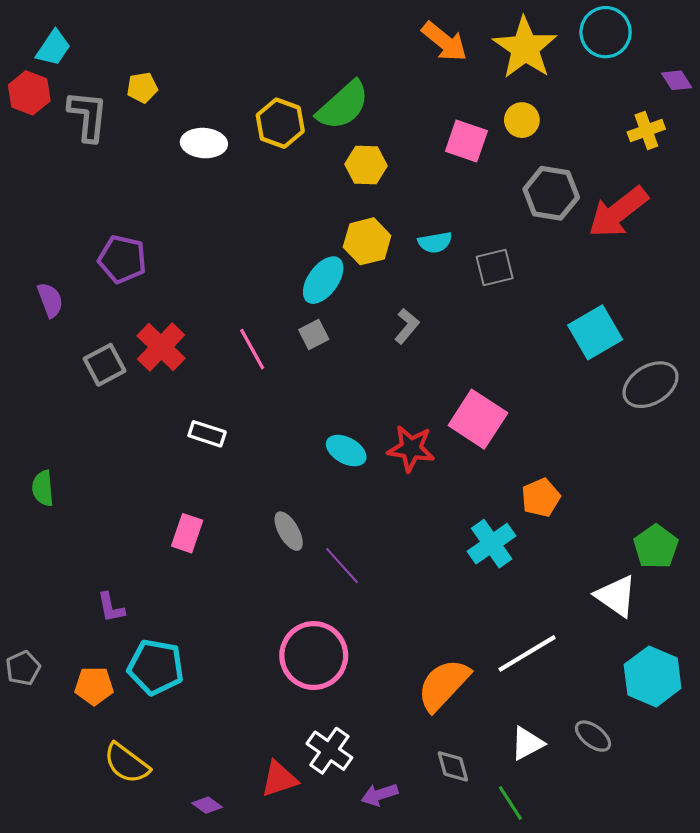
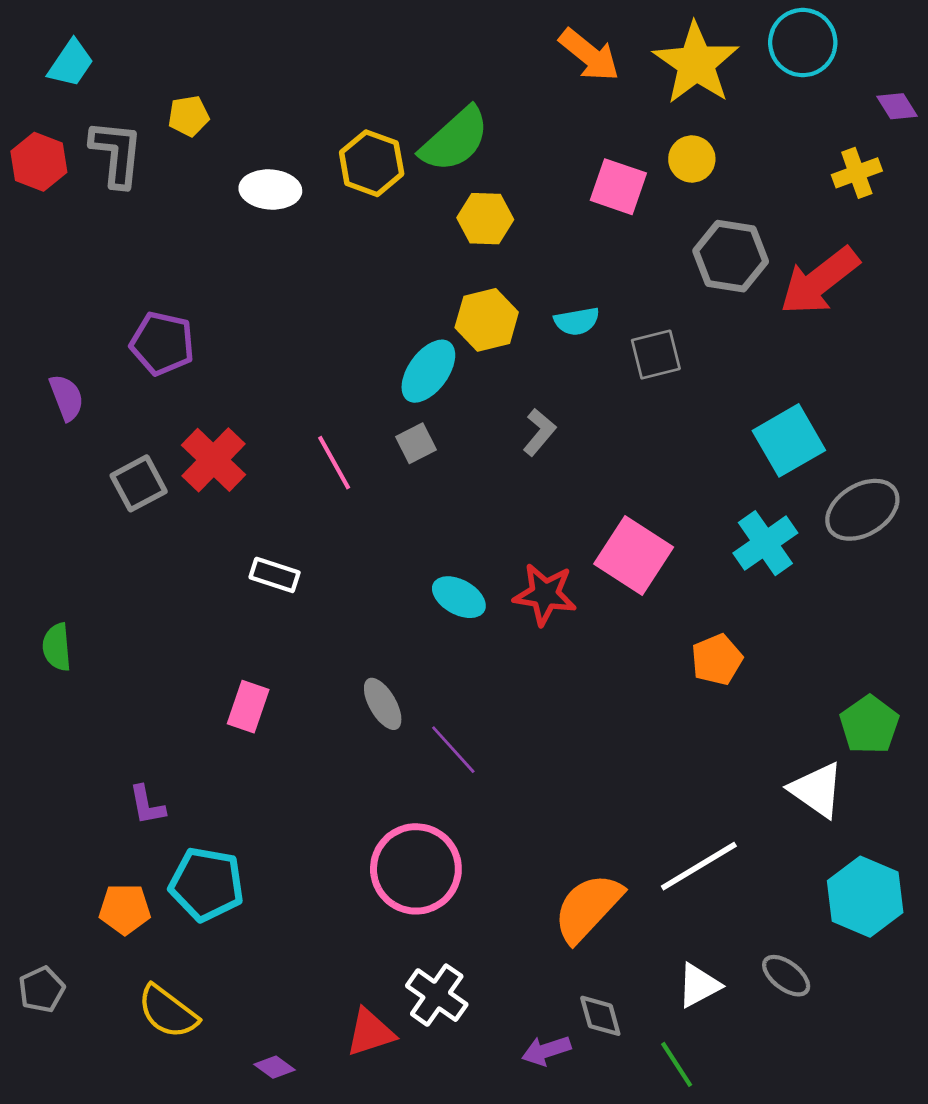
red hexagon: (29, 93) -> (39, 162), moved
cyan cross: (492, 544) -> (765, 543), moved
gray pentagon: (23, 668) -> (42, 990), moved
purple arrow: (380, 795) -> (546, 1051), moved

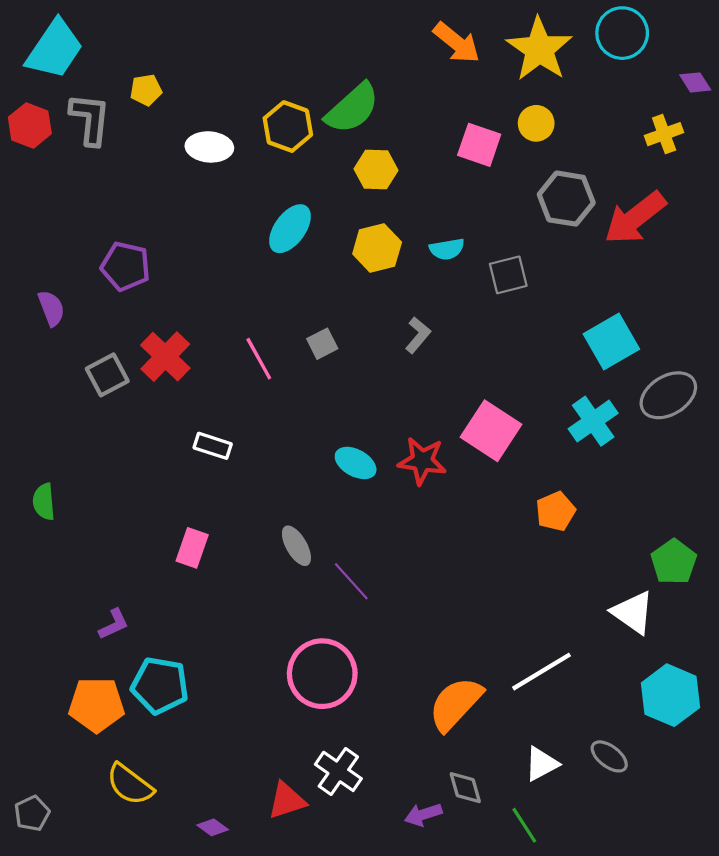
cyan trapezoid: (71, 63) -> (55, 49), size x1.6
cyan ellipse: (428, 371) -> (290, 229), moved
purple L-shape: (147, 805) -> (114, 624), turned -104
orange pentagon: (125, 909) -> (97, 705), size x1.4
gray pentagon: (42, 990) -> (32, 813), moved

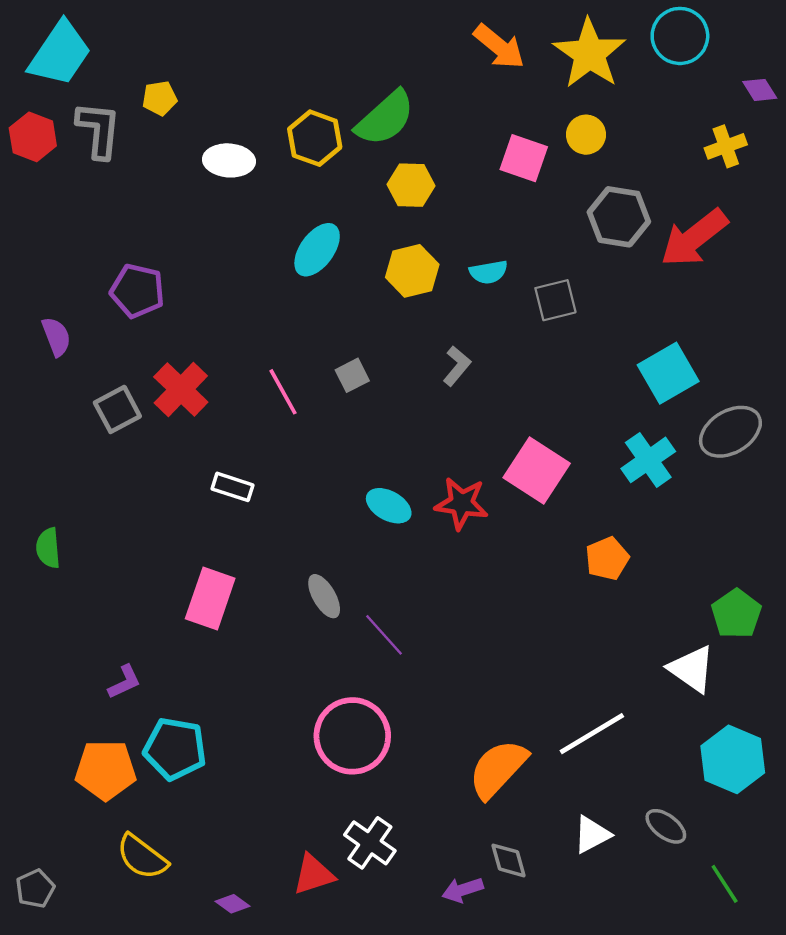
pink rectangle: (192, 548) -> (210, 599), size x1.4
green line: (524, 825) -> (725, 884), moved

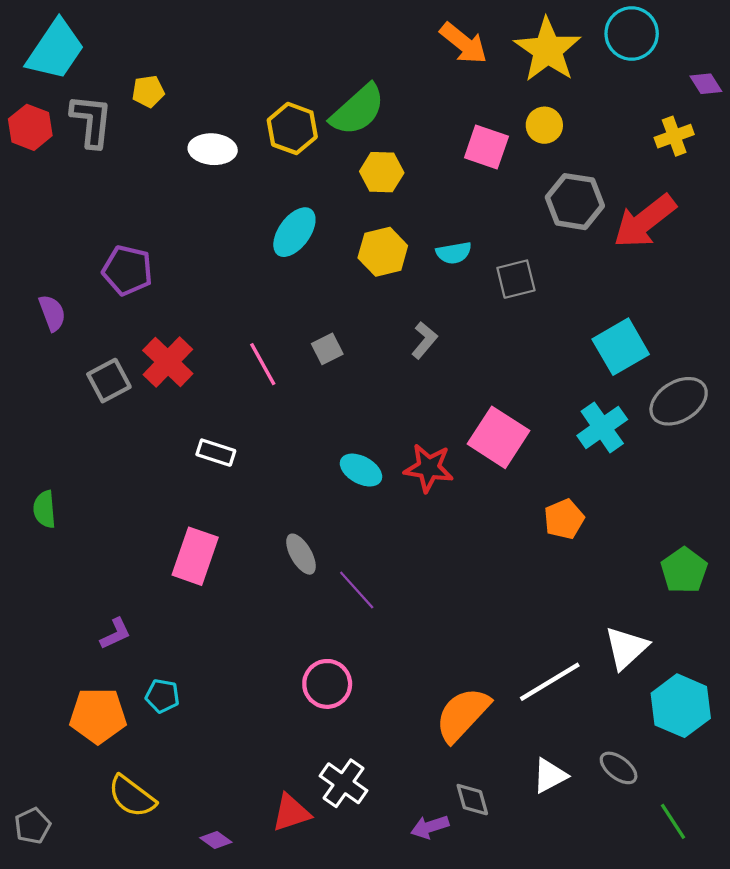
white triangle: (692, 669) -> (626, 648), moved, turned 42
pink circle: (352, 736) -> (327, 684), size x0.7
cyan pentagon: (175, 749) -> (162, 696), size x0.6

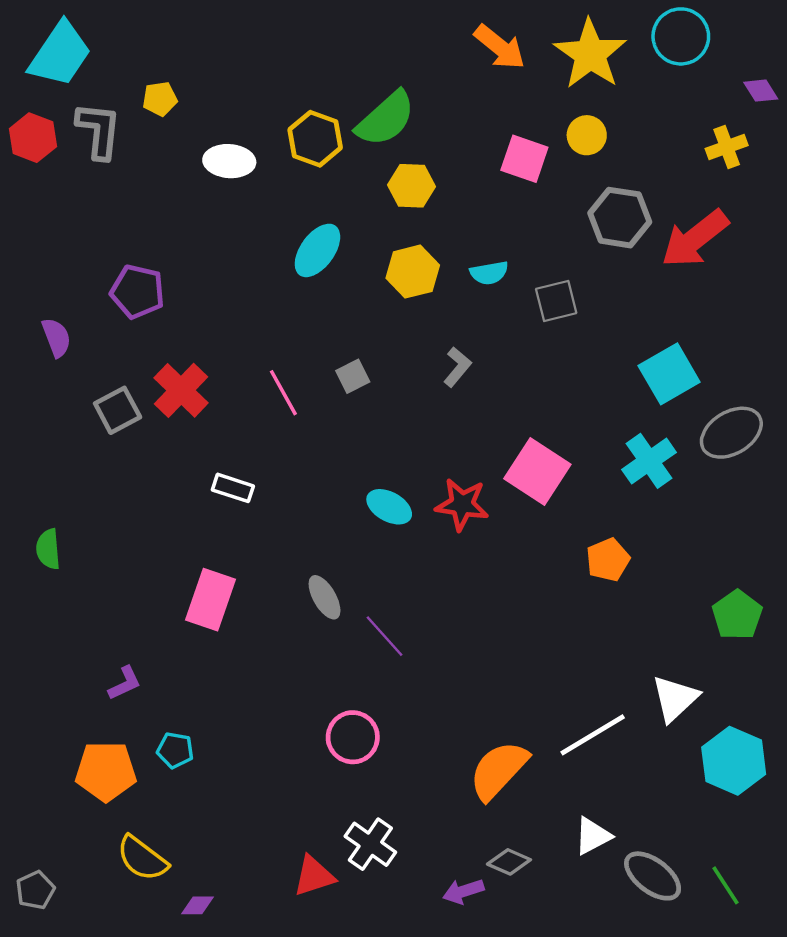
gray ellipse: (619, 768) -> (653, 876), moved, size x1.4
gray diamond: (472, 800) -> (509, 862), turned -51
purple diamond: (216, 840) -> (198, 905), moved, turned -36

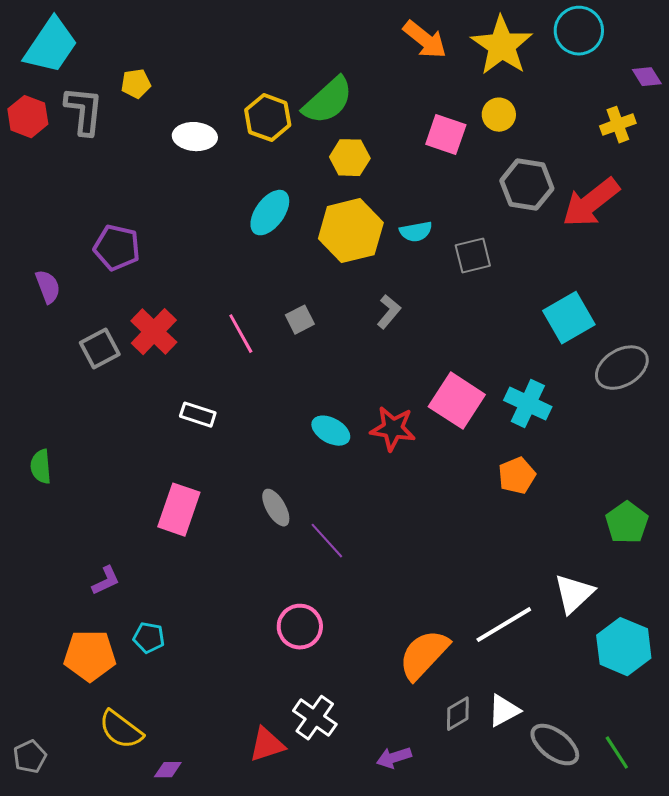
yellow hexagon: (413, 272) -> (351, 231), size x1.4
cyan cross: (649, 461) -> (528, 404), moved, turned -30
gray diamond: (509, 862) -> (458, 714), moved, turned -54

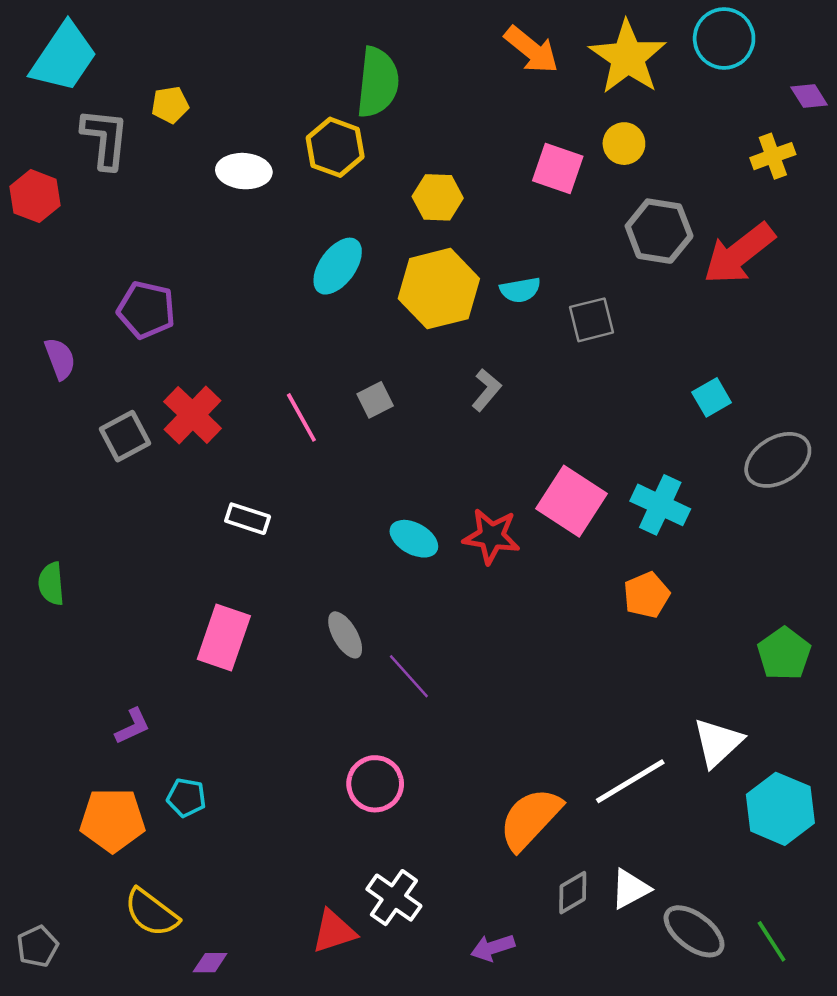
green semicircle: (328, 101) -> (378, 82), moved, turned -42
red hexagon: (28, 117) -> (35, 196), moved
cyan square: (569, 318) -> (712, 397), size x0.6

